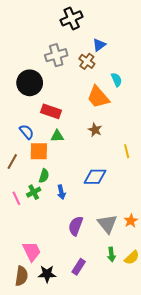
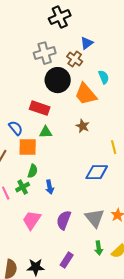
black circle: (30, 83) -> (58, 80), moved
blue diamond: (95, 177) -> (97, 172), moved
pink trapezoid: (32, 251) -> (32, 220), moved, turned -120

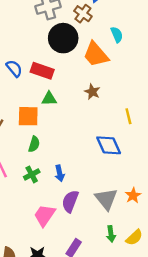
blue semicircle: (16, 128) -> (14, 68), moved
blue diamond: (97, 172) -> (109, 145), turned 65
green cross: (23, 187) -> (32, 174), moved
blue arrow: (50, 187) -> (60, 173), moved
pink trapezoid: (32, 220) -> (44, 215), moved

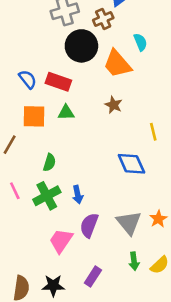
brown cross: (83, 14) -> (103, 19), turned 30
orange square: (28, 116) -> (34, 116), moved
green cross: (32, 174) -> (47, 196), size x1.5

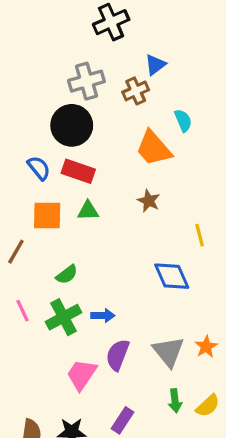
black circle: (81, 46) -> (72, 125), moved
green semicircle: (49, 163) -> (67, 275), turned 36
blue arrow: (78, 195) -> (103, 316), turned -78

